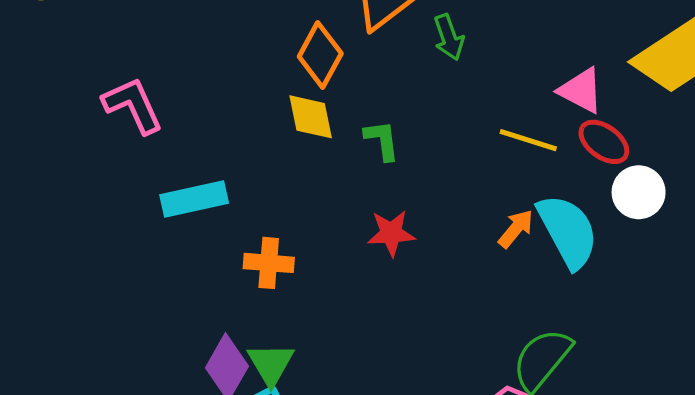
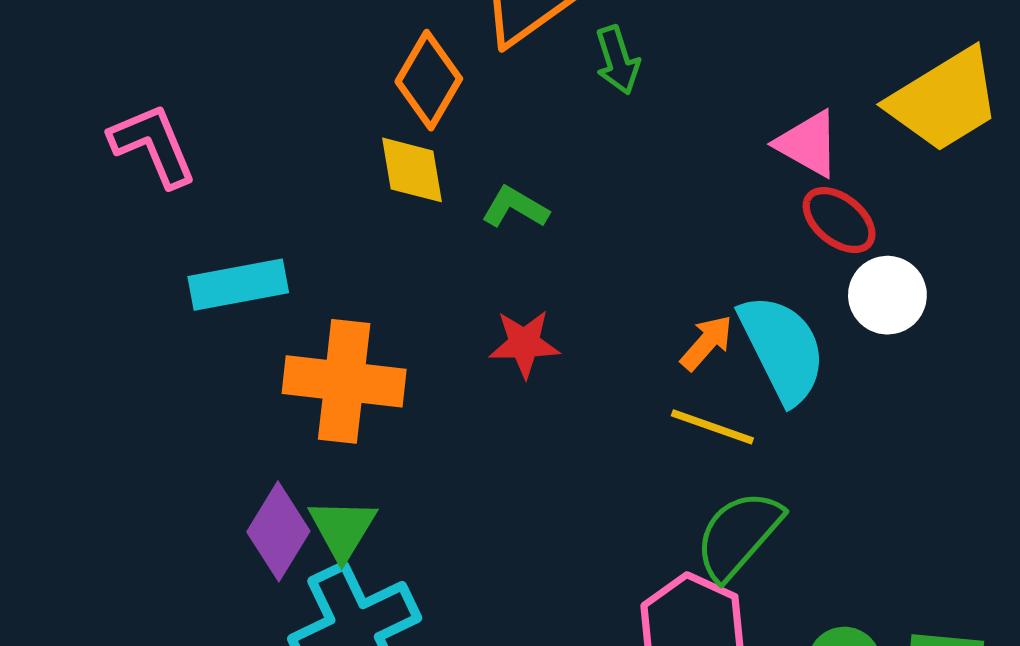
green L-shape: (382, 140) -> (515, 207), turned -54
yellow line: (528, 140) -> (712, 427), moved
orange cross: (269, 263) -> (344, 381), size x1.6

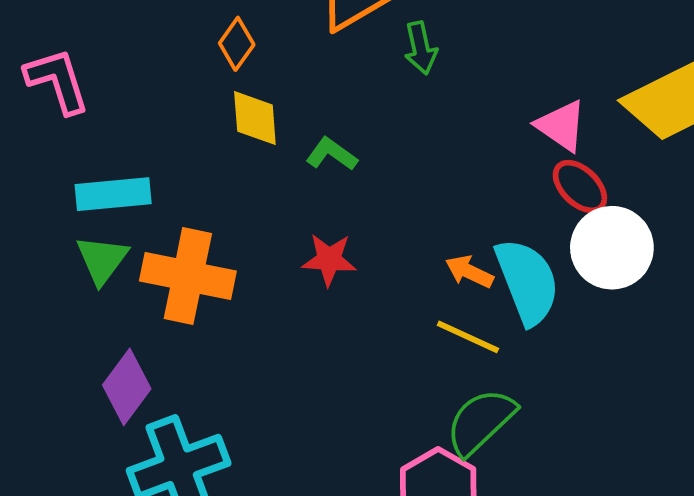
orange diamond: (429, 80) -> (237, 44), moved, size x0.7
white circle: (887, 295) -> (612, 248), size x1.4
orange arrow: (707, 343) -> (469, 272), turned -111
green triangle: (343, 529) -> (102, 260), moved

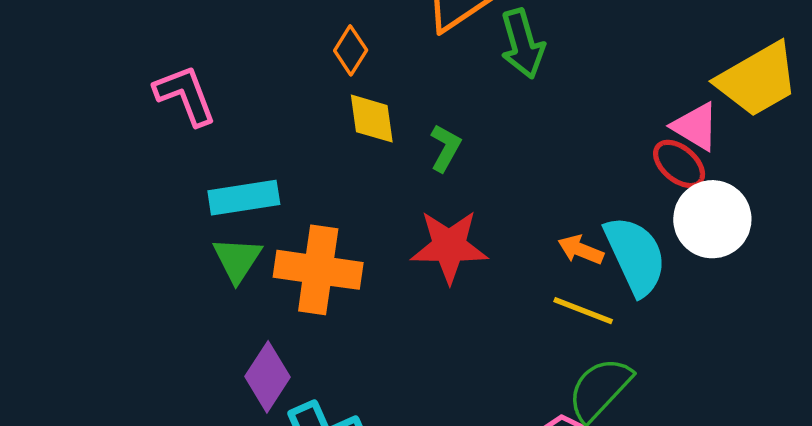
green arrow: (421, 48) -> (522, 44), size x1.4
pink triangle: (561, 126) -> (696, 126), moved
green L-shape: (332, 154) -> (445, 148), turned 87
red star: (329, 260) -> (449, 246), size x1.5

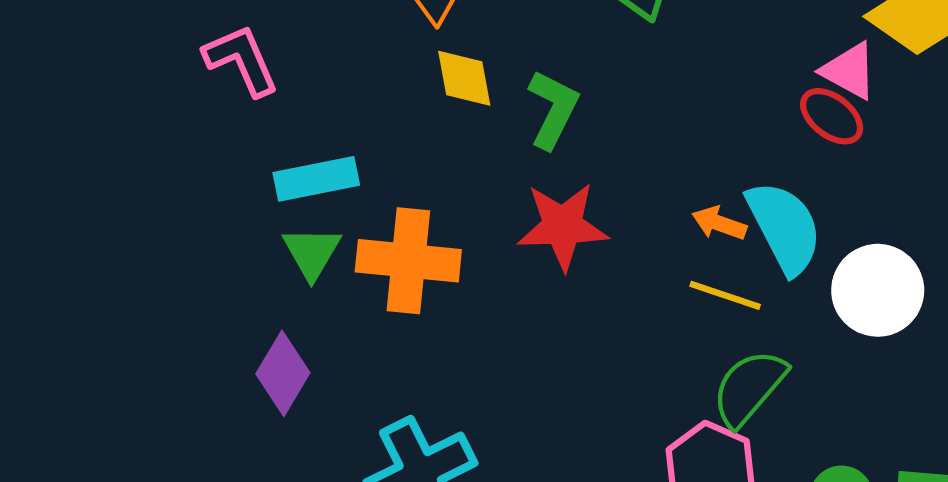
green L-shape: (445, 148) -> (553, 109), size x1.4
white circle: (712, 219) -> (878, 290), moved
purple diamond: (268, 377) -> (283, 373), moved

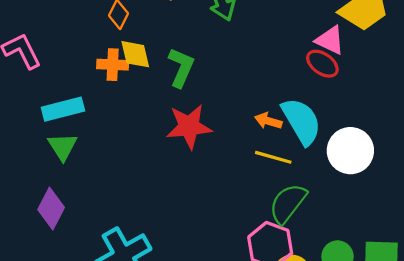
orange cross: (408, 261) -> (113, 65), moved, size x0.6

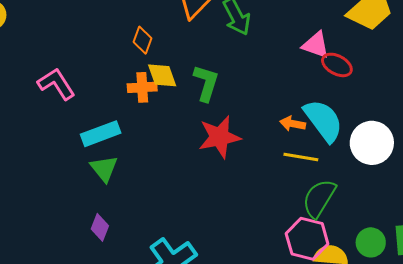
pink triangle: (330, 40) -> (316, 45), moved
purple diamond: (51, 209) -> (100, 227), size x0.7

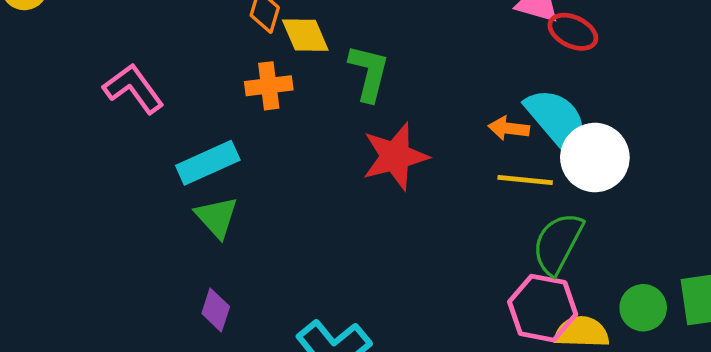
yellow diamond: (162, 75) -> (305, 35), moved
white circle: (372, 143) -> (595, 158), moved

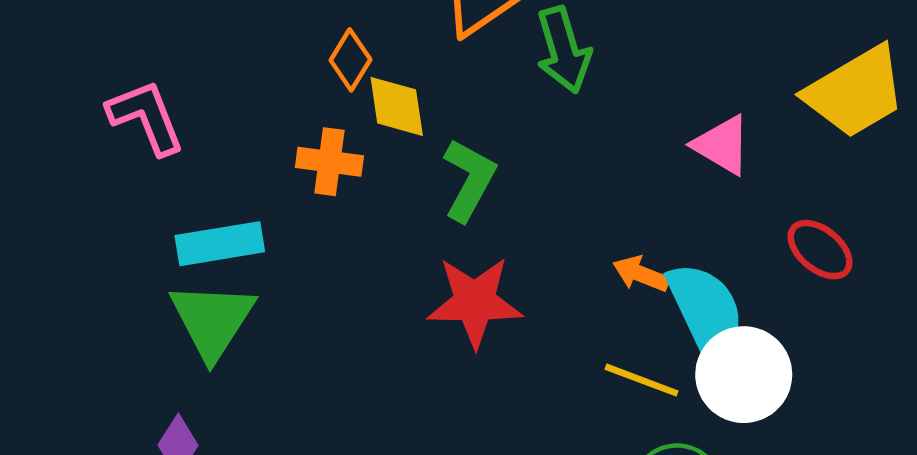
red ellipse: (573, 32) -> (820, 250), moved
orange arrow: (509, 128) -> (641, 274), moved
green triangle: (217, 217) -> (212, 320), size x1.4

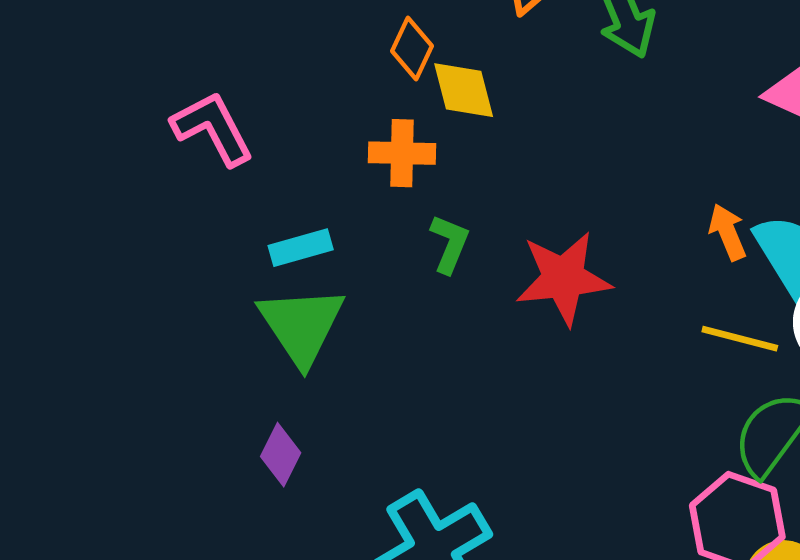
green L-shape: (469, 180) -> (450, 244), moved, size x0.7
cyan rectangle: (220, 244) -> (301, 248), size x0.7
orange arrow: (641, 274) -> (728, 232), turned 52

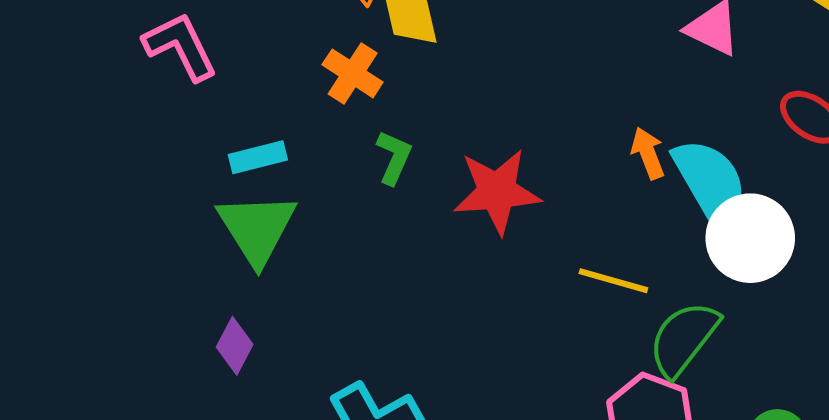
orange cross: (402, 153) -> (353, 73), turned 30
yellow line: (740, 339) -> (613, 281), moved

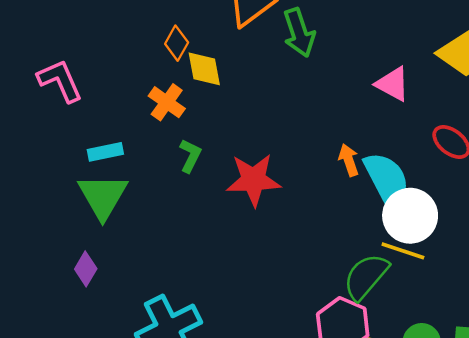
yellow line: (613, 281) -> (403, 251), moved

